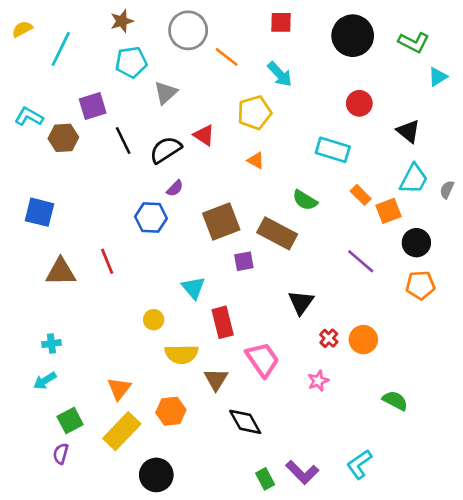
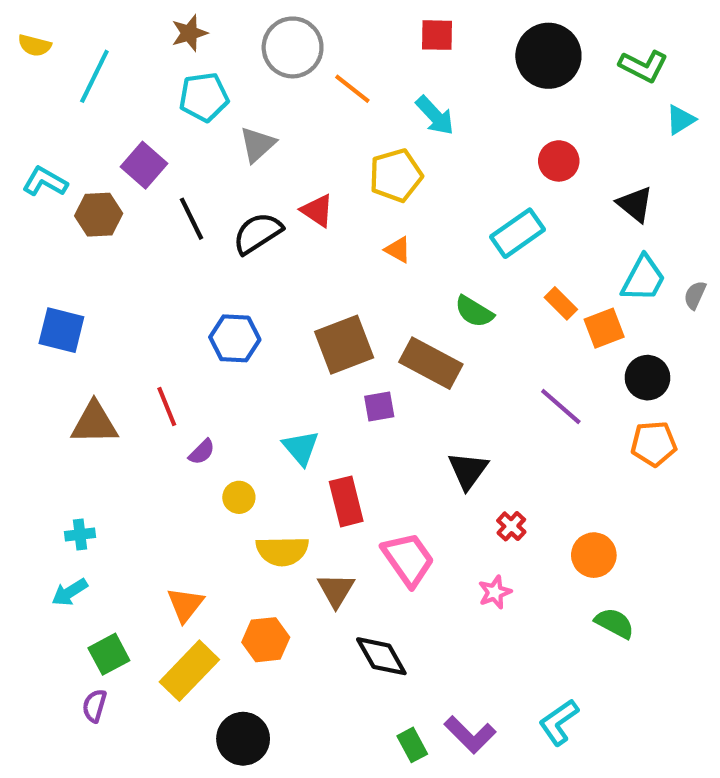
yellow semicircle: (22, 29) -> (35, 45), turned -138
purple square: (93, 106) -> (144, 165), turned -32
cyan rectangle: (333, 150) -> (517, 233), turned -52
purple semicircle: (175, 188) -> (202, 452), moved
orange circle: (363, 340) -> (594, 555), moved

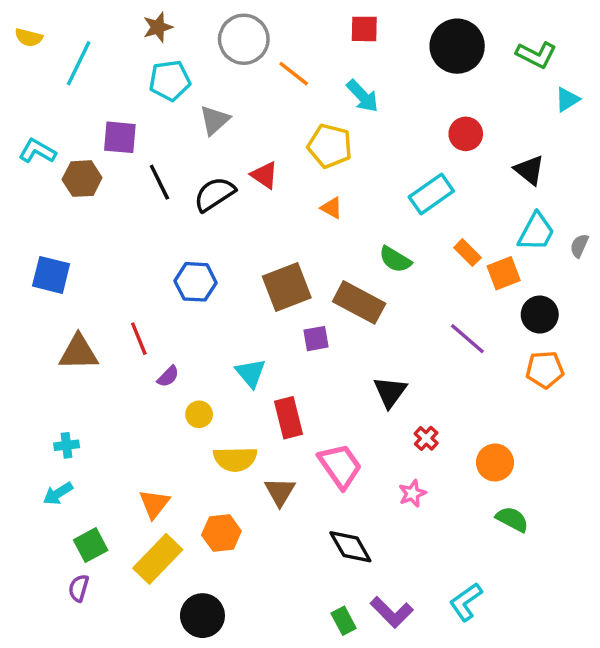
purple square: (144, 165) -> (120, 137), turned -36
yellow pentagon: (396, 175) -> (330, 146), turned 30
black diamond: (381, 656) -> (350, 547), moved

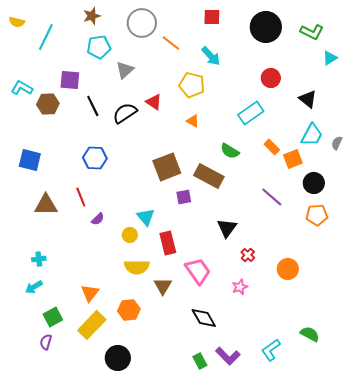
blue hexagon: (196, 282) -> (95, 158), moved
yellow circle: (199, 414) -> (130, 235), moved
green semicircle: (512, 519) -> (310, 334), moved

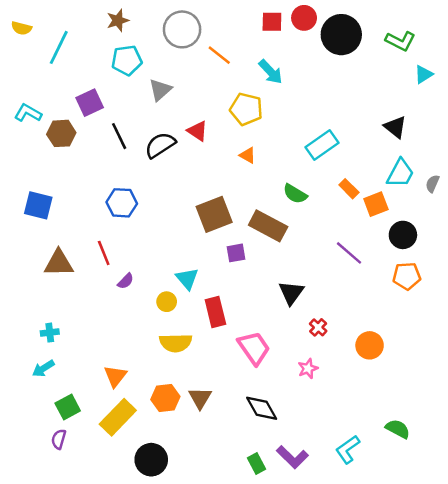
red circle: (271, 78) -> (304, 18), moved
purple square: (70, 80) -> (90, 103), turned -30
brown triangle: (163, 286) -> (200, 398), moved

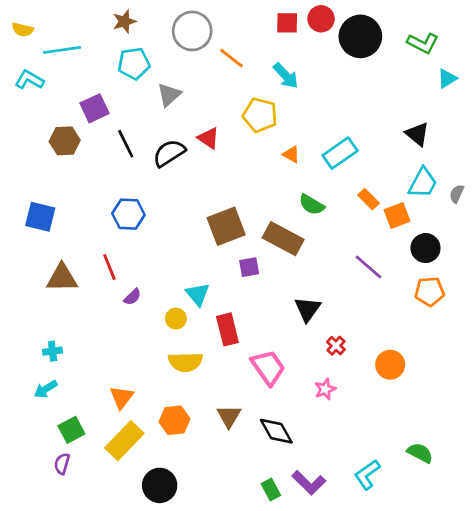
cyan line: (59, 47) -> (62, 50), turned 56
cyan L-shape: (28, 113) -> (29, 80), moved
orange triangle: (248, 155) -> (291, 154), moved
brown triangle: (200, 398) -> (229, 416), moved

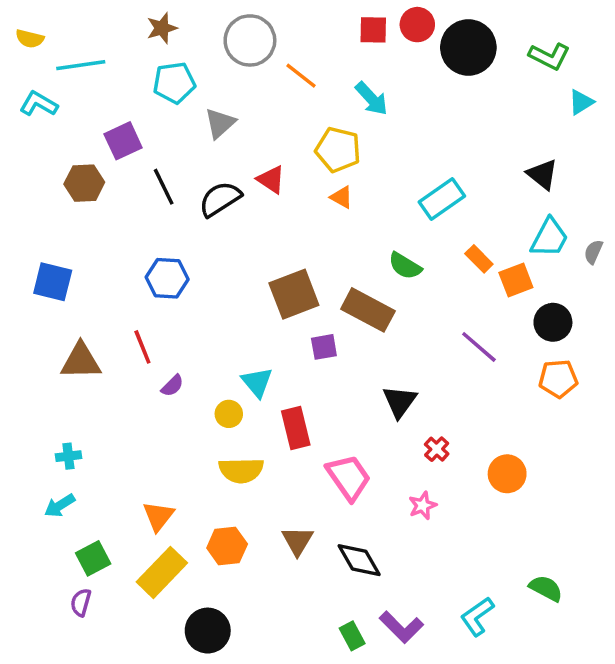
orange triangle: (291, 154) -> (342, 197), moved

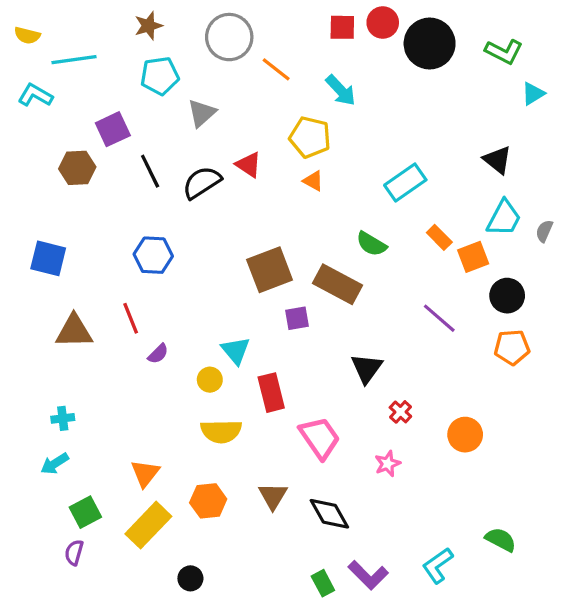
black circle: (208, 631) -> (190, 578), size x0.6

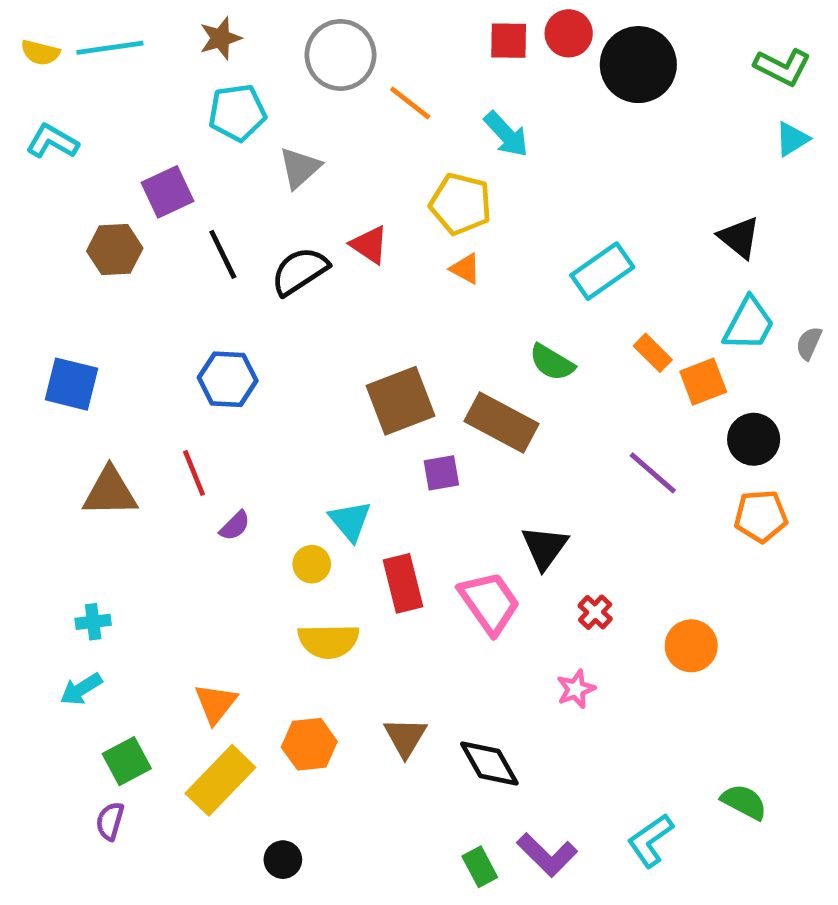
green L-shape: (504, 52) -> (782, 67), moved
cyan line: (74, 60) -> (110, 48), moved
pink trapezoid: (320, 438) -> (489, 603), moved

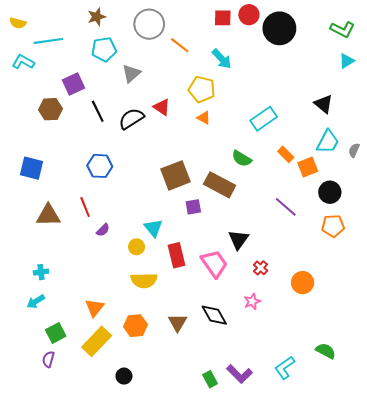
cyan line: (110, 48) -> (48, 41), moved
black diamond: (489, 764) -> (214, 315), moved

